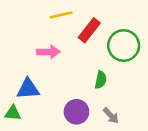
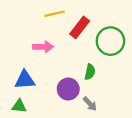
purple circle: (76, 112) -> (68, 89), moved
green triangle: (13, 113) -> (19, 106), moved
gray arrow: (111, 116) -> (90, 104), moved

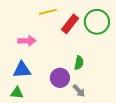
green circle: (110, 41) -> (97, 22), moved
pink arrow: (43, 47) -> (27, 41), moved

